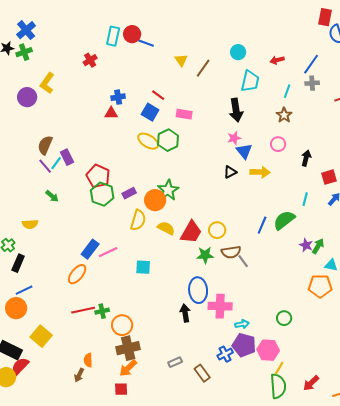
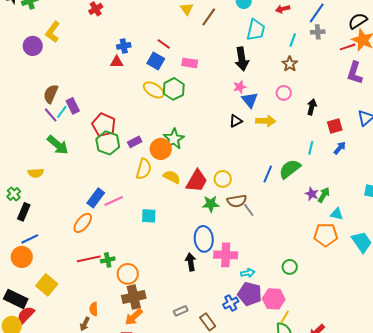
green arrow: (52, 196) -> (58, 145), size x1.6

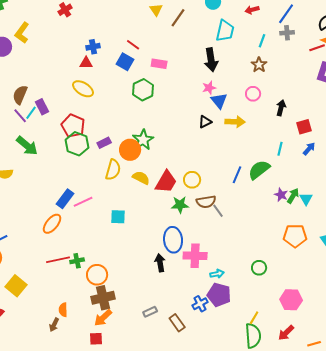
yellow ellipse: (154, 90) -> (83, 89), moved
cyan triangle: (337, 214) -> (306, 199), moved, turned 48
pink hexagon: (274, 299) -> (291, 300), moved

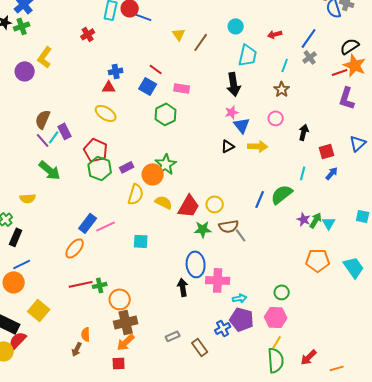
gray cross: (287, 33) -> (310, 57), turned -32
pink hexagon: (291, 300) -> (276, 317), moved

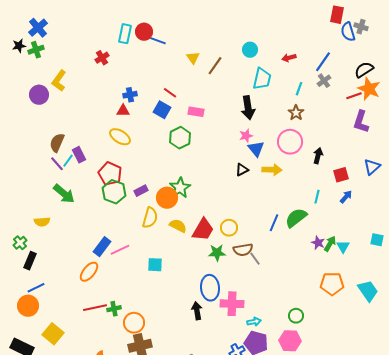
pink circle: (276, 118) -> (290, 142), size x1.6

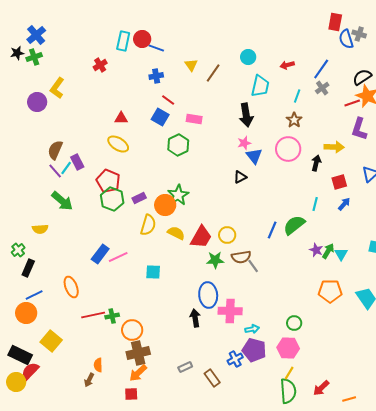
blue cross: (130, 95) -> (156, 76), moved
yellow arrow: (272, 170) -> (334, 147), moved
orange ellipse: (89, 272) -> (71, 287), moved, turned -60

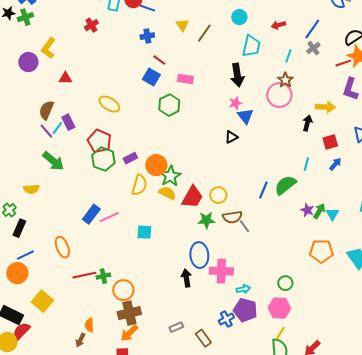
red triangle: (121, 118) -> (65, 78), moved
pink circle: (288, 149) -> (279, 95), moved
green star: (178, 195) -> (170, 176), moved

